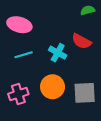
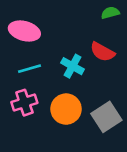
gray square: (85, 93) -> (106, 117), turned -30
pink cross: (18, 94) -> (24, 103), moved

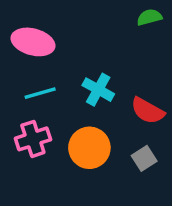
red semicircle: (102, 52) -> (148, 111), moved
gray square: (106, 117) -> (144, 158), size x0.6

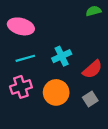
cyan cross: (98, 90) -> (62, 56), turned 36
red semicircle: (148, 111) -> (92, 69), turned -70

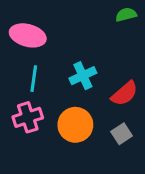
cyan line: (25, 58) -> (34, 79), turned -66

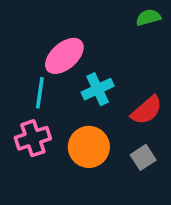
pink ellipse: (28, 35) -> (64, 56), moved, turned -56

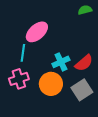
cyan cross: (98, 89) -> (61, 62), moved
gray square: (143, 157) -> (82, 90), size x1.5

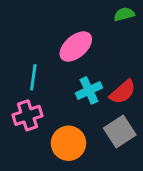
pink ellipse: (37, 32) -> (76, 47), moved
orange circle: (51, 84) -> (68, 143), moved

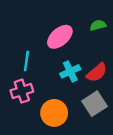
green semicircle: (124, 14) -> (98, 25), moved

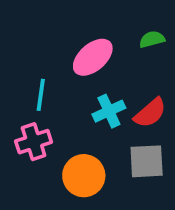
gray square: (94, 104) -> (147, 161), turned 30

